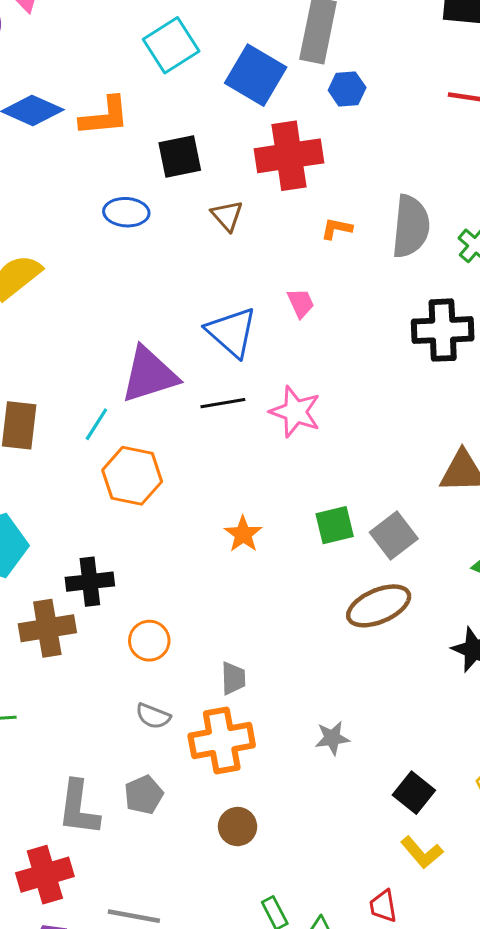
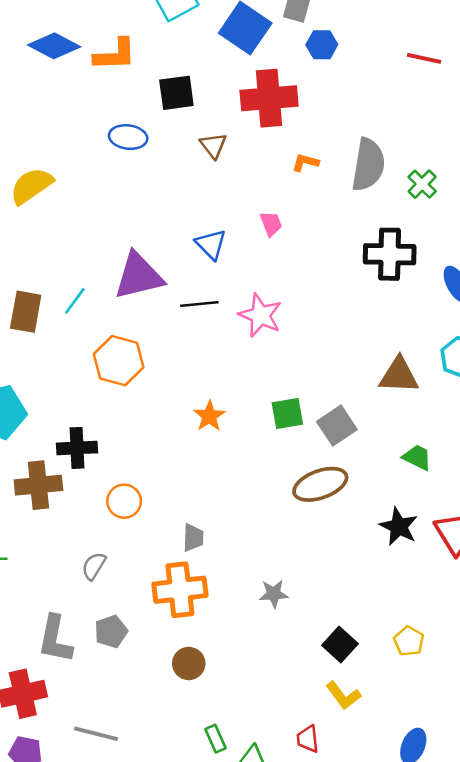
blue triangle: (232, 332) -> (211, 244), size x0.7
cyan line: (96, 424) -> (75, 301), moved
gray semicircle: (153, 716) -> (94, 566), moved, turned 96

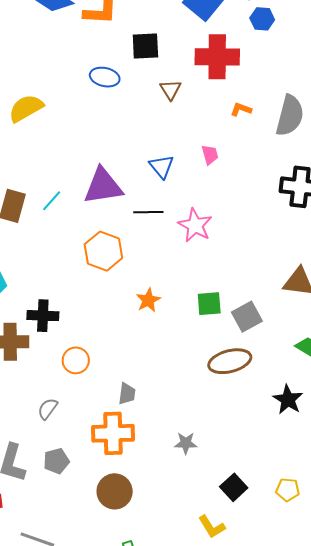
orange hexagon: (119, 361) -> (103, 251), moved
yellow pentagon: (409, 641) -> (288, 490), turned -30
brown circle: (189, 663) -> (115, 491), size x1.4
yellow L-shape: (343, 695) -> (212, 527), moved

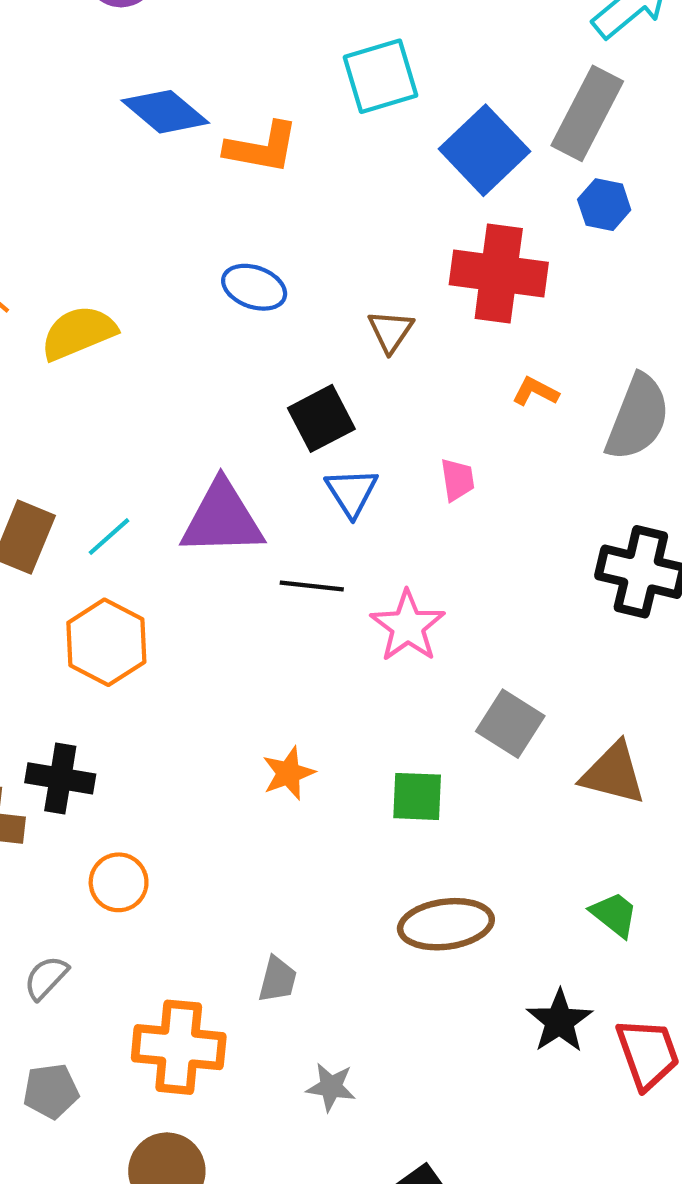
black square: (145, 46) -> (321, 418), moved, turned -32
orange hexagon: (103, 251) -> (106, 642), moved
gray square: (247, 317) -> (510, 724), moved, turned -36
gray trapezoid: (127, 394) -> (278, 979), moved

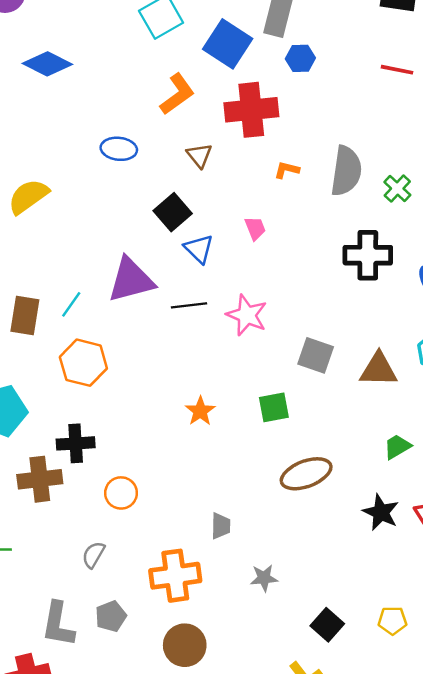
orange L-shape: (262, 148) -> (177, 94), moved, turned -33
green trapezoid: (614, 914) -> (397, 447), turned -56

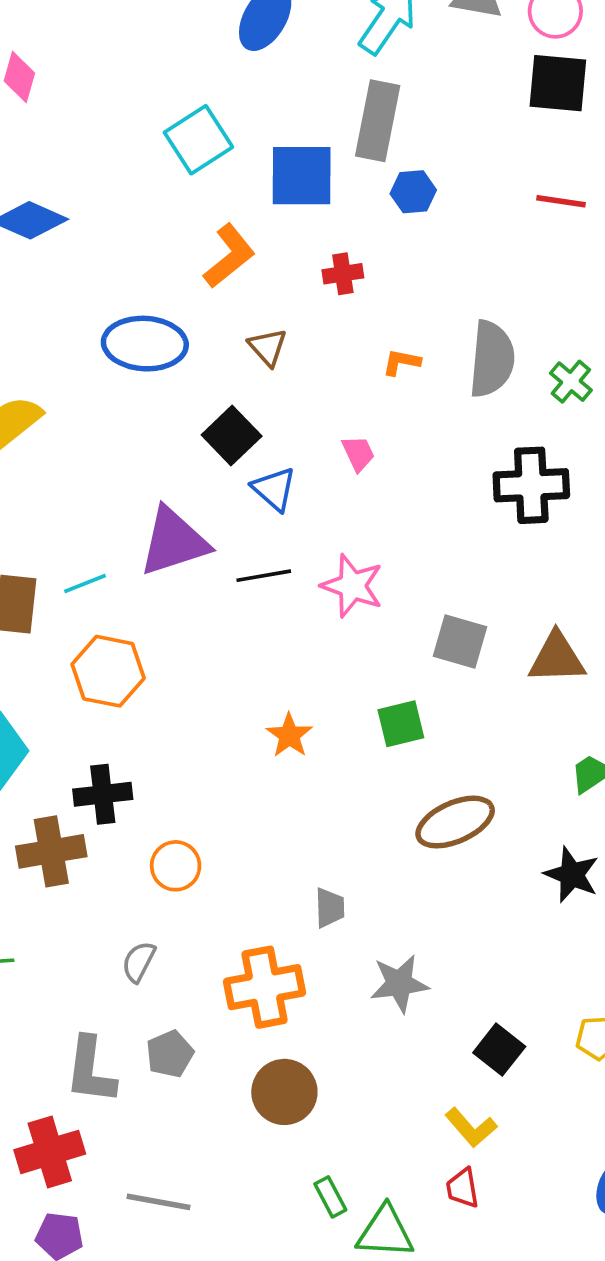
blue square: (228, 44) -> (302, 176), turned -30
red cross: (251, 110) -> (343, 274), size x0.5
blue ellipse: (119, 149) -> (145, 344), size x1.5
cyan line: (71, 304) -> (85, 583), turned 36
gray star: (264, 578) -> (399, 984), size x1.4

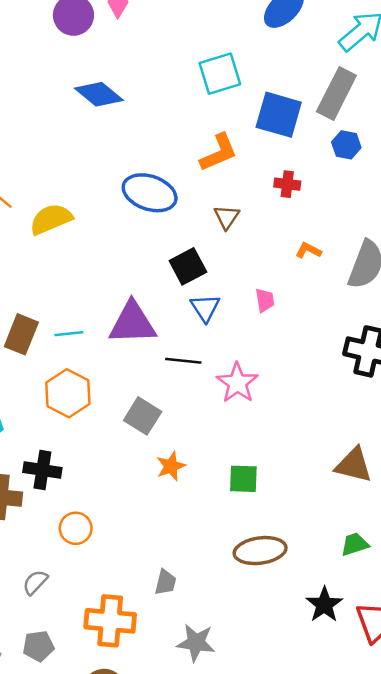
gray square: (460, 641) -> (143, 416), moved

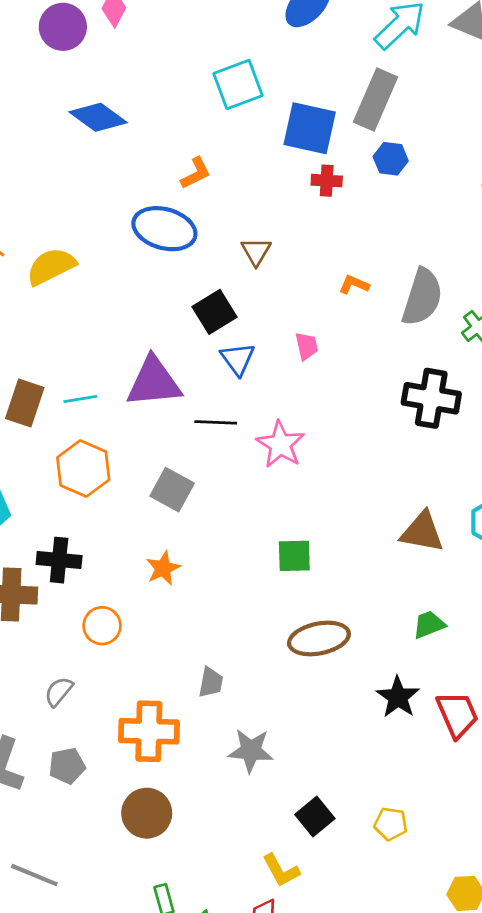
orange L-shape: (219, 153) -> (196, 173), moved, size x0.7
red cross: (287, 184) -> (327, 181), moved
orange star: (171, 466) -> (163, 568), moved

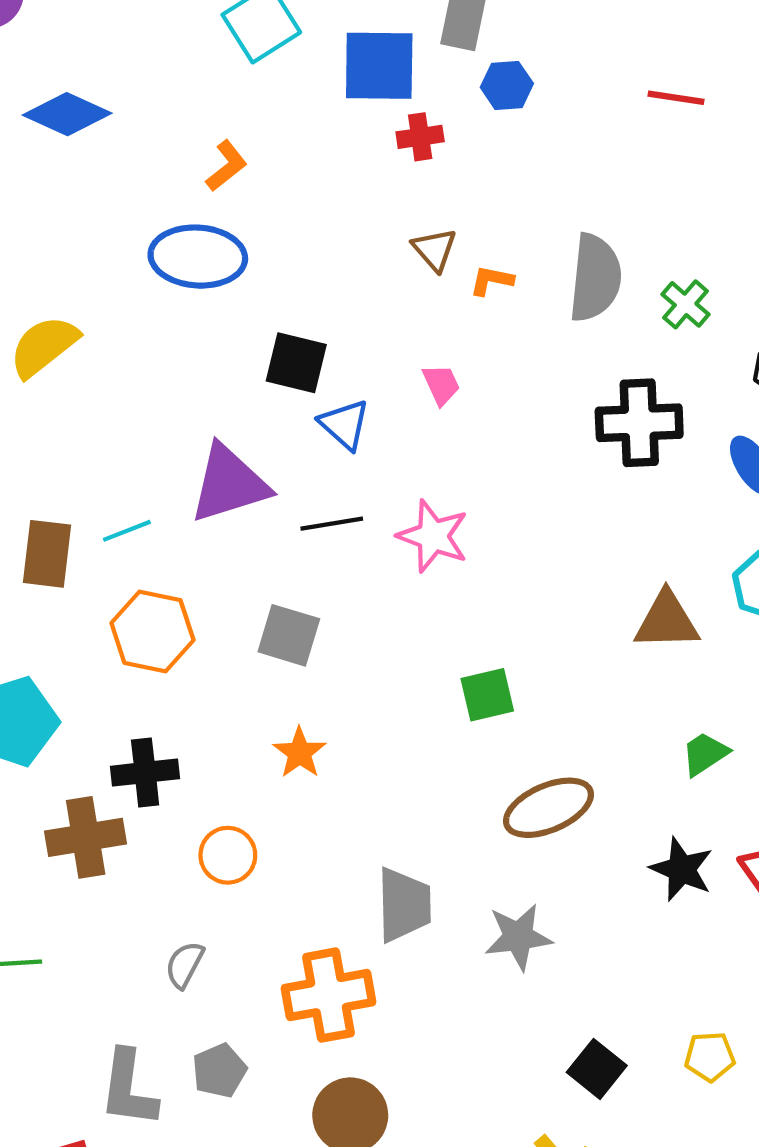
brown triangle: (256, 251) -> (435, 250), moved
black square: (214, 312) -> (296, 363), turned -33
gray trapezoid: (211, 682) -> (404, 905), size x1.6
gray star: (251, 751) -> (518, 937), moved

